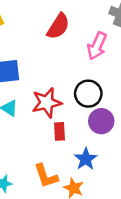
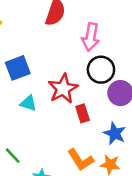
pink arrow: (97, 46) -> (91, 37), moved

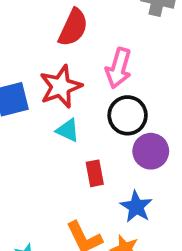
red star: (63, 89) -> (61, 87), moved
cyan triangle: (28, 103) -> (68, 130), moved

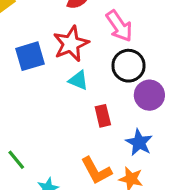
pink arrow: (119, 68) -> (119, 26), turned -48

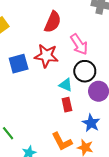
red star: (71, 44) -> (46, 56), turned 30
cyan triangle: (78, 80) -> (66, 85), moved

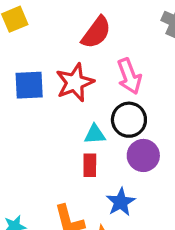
red star: (46, 56) -> (75, 82), turned 30
cyan triangle: (66, 85) -> (95, 134), turned -40

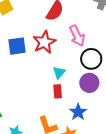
black circle: (129, 120) -> (91, 59), moved
cyan triangle: (95, 134) -> (59, 72), turned -40

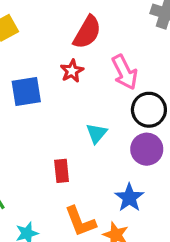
red star: (44, 42) -> (72, 71), moved, size x0.6
red rectangle: (58, 91) -> (62, 171), moved

